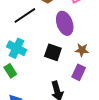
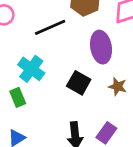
purple rectangle: (79, 72) -> (106, 133), moved

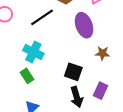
black square: (79, 83) -> (73, 72), moved

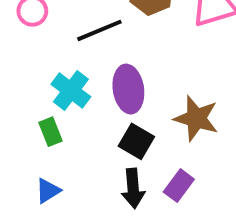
purple ellipse: (84, 25) -> (128, 89), moved
brown star: (102, 53) -> (196, 118), size x1.6

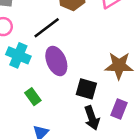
purple ellipse: (128, 89) -> (56, 61), moved
cyan cross: (71, 90) -> (18, 55), moved

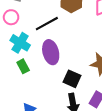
green rectangle: (33, 97) -> (23, 66), moved

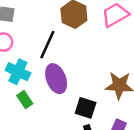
black line: (47, 24) -> (47, 45), turned -30

